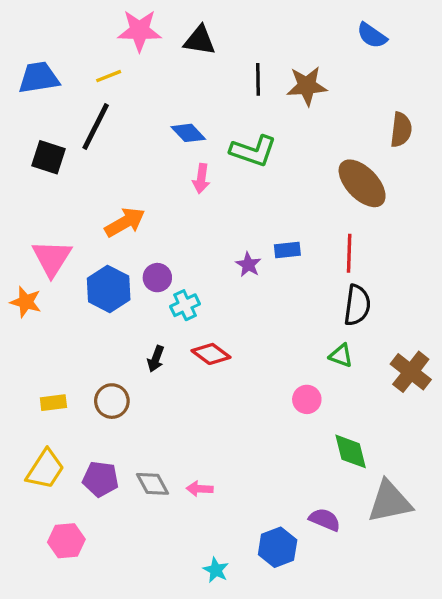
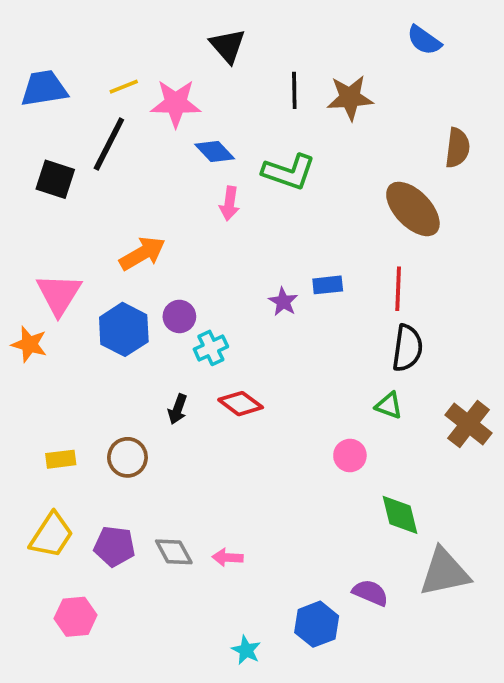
pink star: (139, 31) -> (176, 103), moved
black triangle: (200, 40) -> (228, 46), turned 40

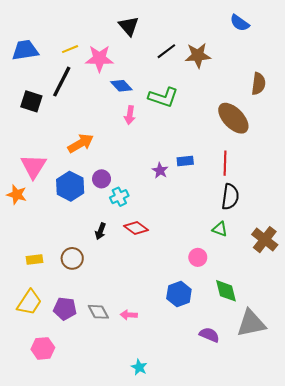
black line: (294, 90) -> (166, 51), turned 54
blue hexagon: (317, 624) -> (179, 294), moved

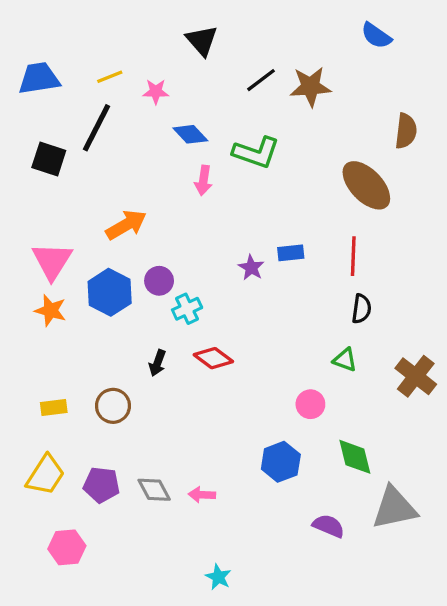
pink star: (99, 59) -> (156, 92), size x0.6
orange star: (17, 195) -> (50, 310), moved
black semicircle: (230, 197) -> (361, 309), size x0.7

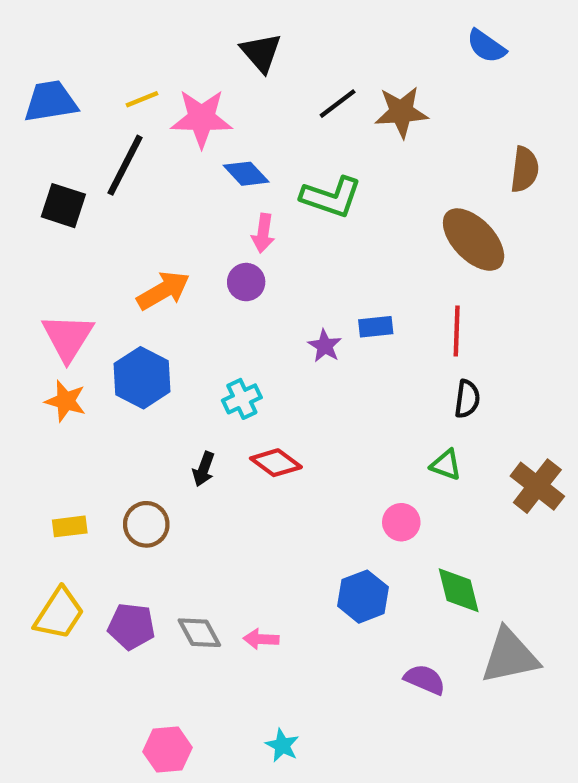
pink star: (156, 92) -> (202, 118), size x1.8
purple circle: (159, 281) -> (246, 282), moved
pink hexagon: (67, 547) -> (168, 750), moved

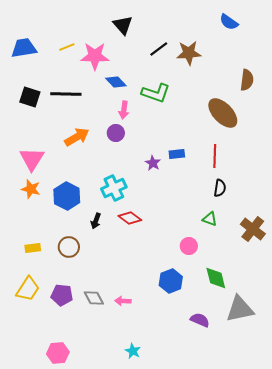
black line: (125, 165) -> (66, 94), moved, turned 64
blue hexagon: (142, 378) -> (67, 196), moved
cyan cross: (242, 399) -> (114, 188), size x1.4
pink hexagon: (168, 750) -> (58, 353), moved

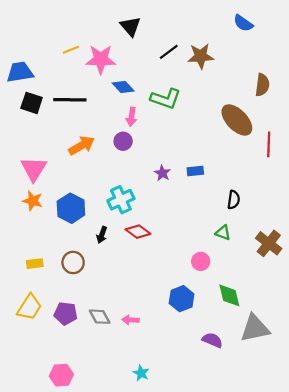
blue trapezoid: (24, 48) -> (20, 72), moved
blue rectangle: (177, 154) -> (195, 171), moved
red line: (215, 156) -> (269, 144), moved

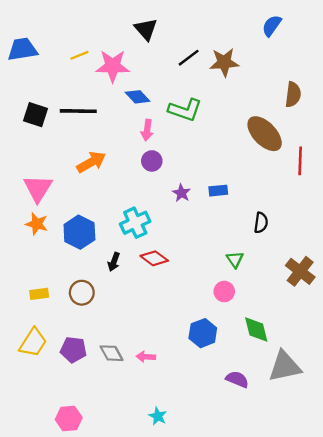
blue semicircle: (243, 23) -> (272, 26), turned 90
blue trapezoid: (20, 72) -> (22, 49), moved
purple circle: (123, 141) -> (152, 161), moved
green triangle: (223, 233) -> (235, 259), moved, turned 35

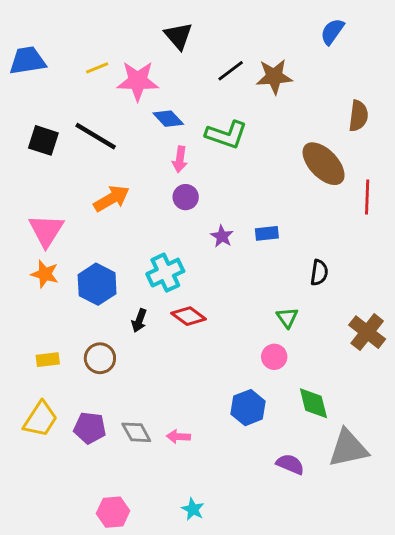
black line: (78, 111) -> (96, 136), turned 30
pink hexagon: (69, 418) -> (113, 512), moved

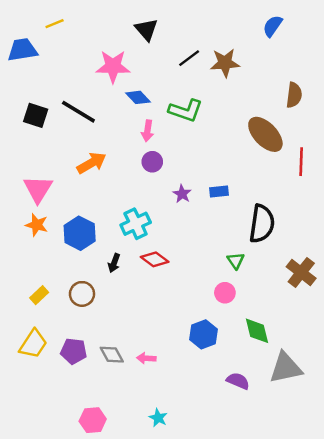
yellow line: (97, 68) -> (55, 24), moved
black semicircle: (319, 273) -> (262, 224), size x1.8
yellow rectangle: (48, 360) -> (39, 295), turned -36

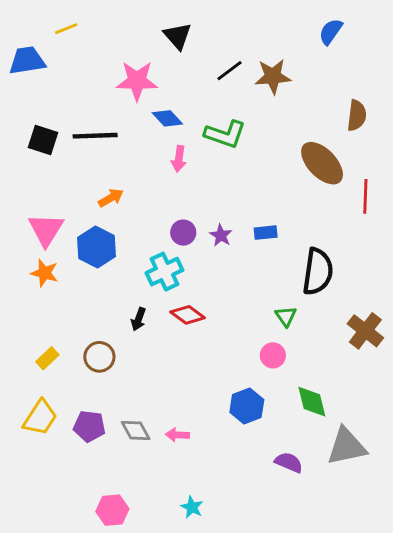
black line: (78, 112) -> (95, 136), turned -33
purple circle: (152, 162) -> (183, 233), moved
orange arrow: (92, 163) -> (111, 198), size x0.7
blue hexagon: (80, 233) -> (97, 247), moved

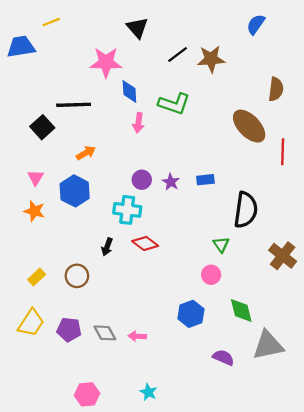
blue diamond: (167, 118) -> (129, 91), turned 40
black square: (43, 140) -> (42, 127), moved, turned 30
pink triangle: (46, 230) -> (36, 177), size x0.6
cyan cross: (164, 272) -> (127, 210), turned 32

